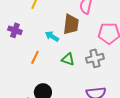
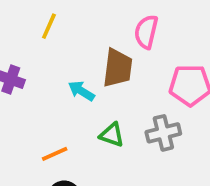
orange line: (35, 57) -> (55, 154), moved, turned 40

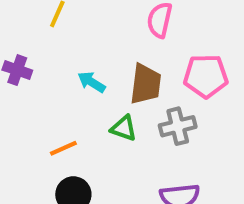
brown trapezoid: (118, 68) -> (146, 84), moved

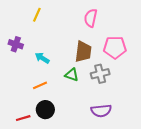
cyan arrow: (91, 82) -> (42, 58), moved

